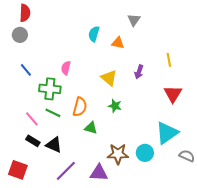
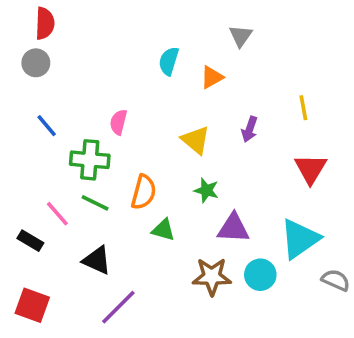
orange triangle: (118, 43) -> (212, 77), turned -40
black rectangle: (33, 141) -> (30, 241), moved
purple triangle: (99, 173) -> (233, 228), moved

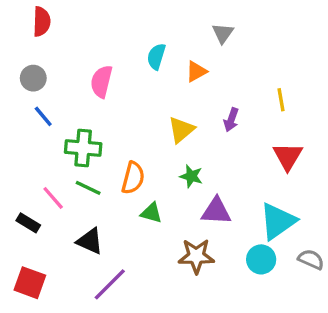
gray circle: (36, 63) -> (33, 78), moved
pink semicircle: (118, 122) -> (101, 81), moved, size x1.4
yellow triangle: (196, 140) -> (181, 130), turned 40
cyan circle: (260, 275) -> (261, 259), moved

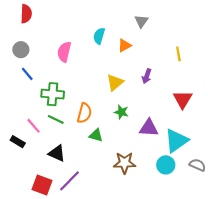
yellow line: (281, 100) -> (178, 54), moved
purple triangle: (216, 211) -> (149, 128), moved
red square: (30, 283) -> (42, 185), moved

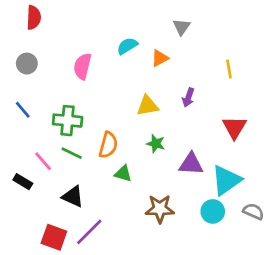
cyan semicircle: (99, 36) -> (127, 46), turned 42
blue line: (27, 74) -> (23, 110), moved
yellow triangle: (115, 82) -> (148, 106), turned 30

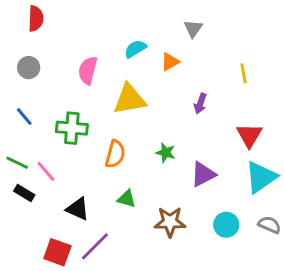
yellow triangle: (148, 106) -> (130, 99), moved, size x1.4
green line: (72, 153) -> (17, 163), moved
purple triangle: (191, 164) -> (203, 174), turned -30
green triangle: (123, 173) -> (127, 199), moved
cyan triangle: (226, 180) -> (261, 177), moved

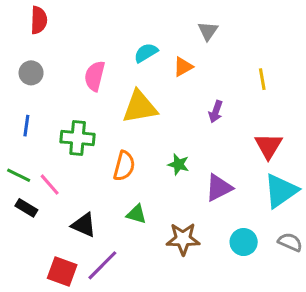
blue line: (24, 117) -> (26, 126), turned 48

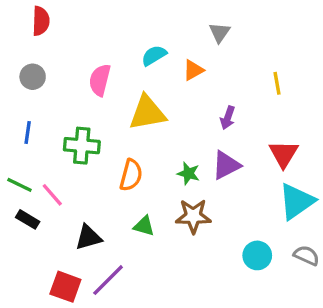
purple triangle: (219, 188) -> (226, 165), moved
black triangle: (84, 225) -> (88, 237), turned -40
brown star: (183, 239) -> (193, 216), moved

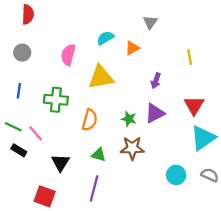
black triangle: (88, 237) -> (60, 163), turned -42
purple line: (108, 280) -> (94, 188), moved, turned -30

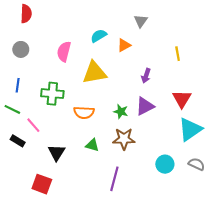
orange semicircle: (90, 120) -> (84, 113), turned 78
green line: (13, 127) -> (12, 109), moved
purple line: (94, 188) -> (114, 179), moved

